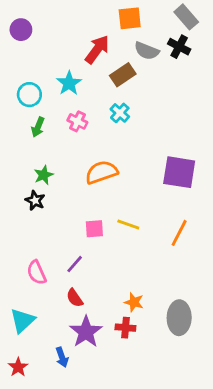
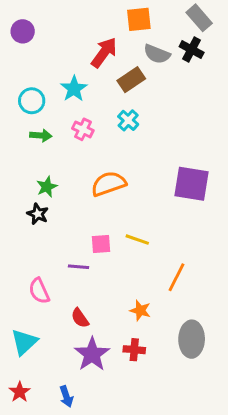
green arrow: (38, 127) -> (41, 135), turned -108
orange line: (179, 233) -> (176, 277), moved
purple line: (75, 264) -> (78, 267), moved, turned 54
orange star: (134, 302) -> (140, 310), moved
blue arrow: (62, 357) -> (66, 396), moved

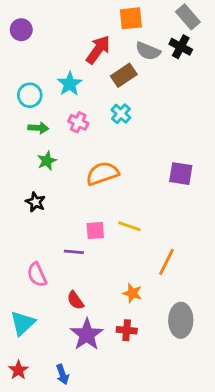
purple square: (192, 184) -> (181, 174), size x0.7
green star: (47, 187) -> (47, 161), moved

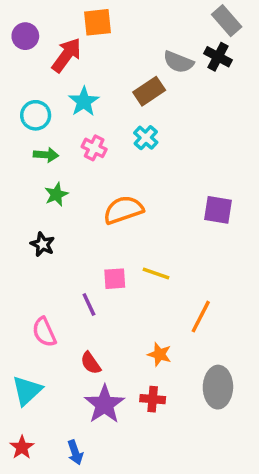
orange square: (131, 18) -> (98, 22), moved
red arrow: (98, 50) -> (67, 55), moved
purple line: (74, 252) -> (89, 305), turned 60

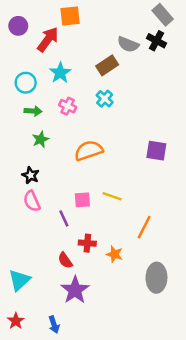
pink semicircle: (44, 332) -> (32, 201), moved
red cross: (153, 399) -> (87, 243), moved

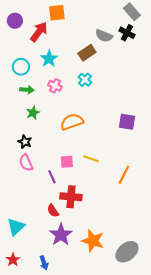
orange line: (144, 227) -> (124, 175), moved
red cross: (87, 243) -> (71, 197), size x1.5
orange star: (115, 254) -> (93, 241), moved, size x1.6
gray ellipse: (156, 278) -> (127, 252), moved, turned 50

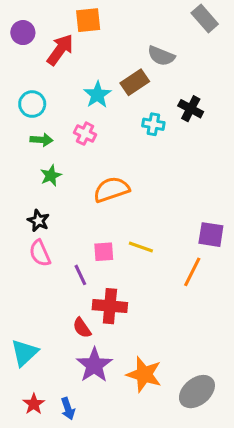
black cross: (127, 33) -> (191, 109), moved
cyan star: (49, 59) -> (97, 95), moved
cyan cross: (85, 80) -> (153, 124), moved, turned -32
purple square: (127, 122) -> (211, 235), moved
red star: (13, 260) -> (34, 404), moved

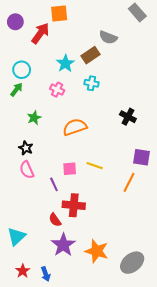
black cross: (191, 109) -> (128, 117), moved
cyan cross: (153, 124) -> (91, 83), moved
green arrow: (42, 140) -> (16, 90), moved, turned -56

